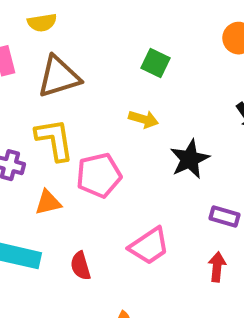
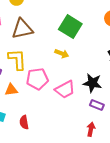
green square: (155, 63) -> (70, 27), size x1.6
black star: (190, 159) -> (92, 83), moved, turned 30
pink trapezoid: (149, 246) -> (65, 90), moved

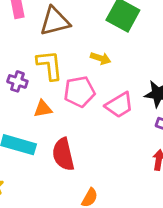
yellow arrow: (62, 54) -> (101, 58), moved
red semicircle: (24, 122) -> (63, 154), size x1.6

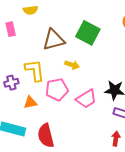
brown triangle: (55, 21) -> (54, 40), moved
purple cross: (17, 81) -> (11, 83), turned -32

